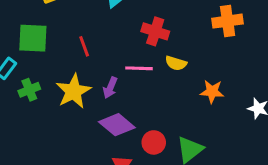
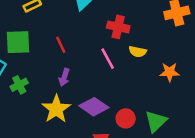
pink line: (139, 68) -> (108, 59), turned 65
purple arrow: (110, 88) -> (64, 77), moved
yellow star: (73, 91) -> (56, 109), moved

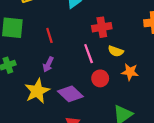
red cross: (118, 27) -> (102, 27), turned -30
orange star: (170, 72) -> (130, 72), moved
red circle: (126, 118) -> (100, 78), moved

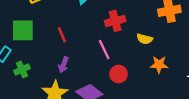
yellow semicircle: (116, 51) -> (145, 39), moved
orange star: (130, 72) -> (159, 65), moved

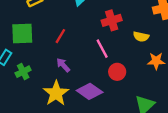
red line: (62, 35) -> (60, 36), turned 56
purple arrow: (64, 65) -> (63, 65), turned 120

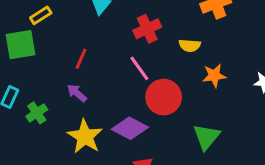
green square: (22, 33) -> (20, 45), moved
purple arrow: (63, 65) -> (77, 93), moved
red circle: (117, 72) -> (164, 97), size x1.5

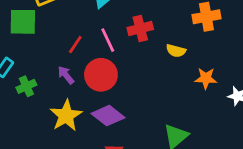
pink line: (139, 68) -> (108, 40), moved
orange star: (214, 76) -> (206, 78), moved
red circle: (164, 97) -> (101, 75), moved

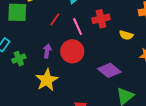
red line: (75, 45) -> (55, 19), moved
purple arrow: (66, 75) -> (47, 51), turned 48
purple diamond: (108, 116) -> (109, 70), moved

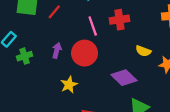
red line: (55, 19) -> (54, 12), moved
yellow semicircle: (126, 35) -> (143, 51), moved
yellow star: (47, 80) -> (69, 85), moved, size x0.7

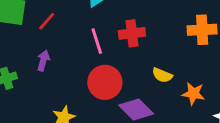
purple arrow: (57, 50) -> (43, 61), moved
red circle: (85, 53) -> (105, 82), moved

